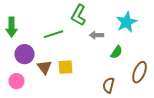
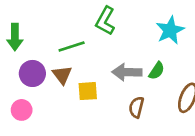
gray arrow: (96, 35) -> (127, 72), moved, size x1.5
brown triangle: (44, 67) -> (62, 75), moved
brown semicircle: (108, 85) -> (136, 107), moved

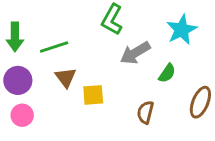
green line: (72, 46) -> (54, 47), moved
gray arrow: (127, 72) -> (135, 53), moved, turned -32
purple circle: (32, 73) -> (18, 80), moved

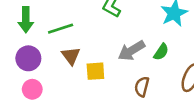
gray arrow: (135, 53) -> (131, 51), moved

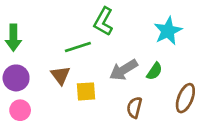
green line: (61, 29) -> (78, 47), moved

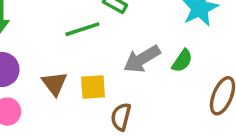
brown triangle: (60, 75) -> (54, 84), moved
brown semicircle: (134, 108) -> (121, 117), moved

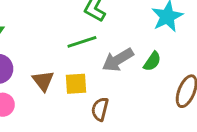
green line: (82, 29) -> (82, 42), moved

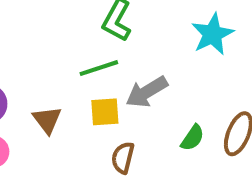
green semicircle: (152, 61) -> (193, 138), moved
yellow square: (76, 84) -> (105, 112), moved

